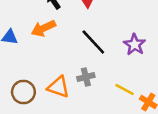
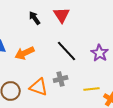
orange arrow: (43, 28) -> (25, 53), moved
yellow line: (125, 89) -> (92, 89), turned -35

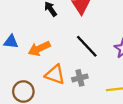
orange triangle: (39, 87) -> (55, 75), moved

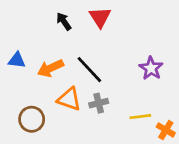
black line: (87, 46) -> (89, 70), moved

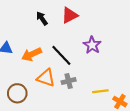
red triangle: (100, 17) -> (70, 15), turned 36
purple star: (151, 68) -> (92, 45), moved

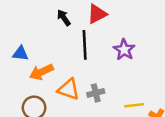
orange arrow: (32, 54) -> (41, 72), moved
black line: (61, 55) -> (85, 45), moved, turned 40

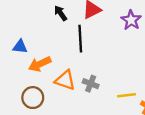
purple star: (124, 50) -> (131, 20), moved
gray cross: (96, 93) -> (91, 84), turned 35

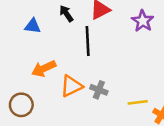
blue triangle: (20, 47) -> (33, 26), moved
orange triangle: (65, 80) -> (71, 86), turned -45
brown circle: (33, 98) -> (21, 105), moved

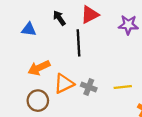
purple star: (143, 21) -> (128, 25), turned -30
yellow line: (138, 102) -> (123, 87), moved
brown circle: (21, 105) -> (38, 101), moved

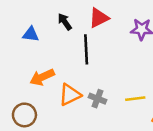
brown circle: (38, 101) -> (24, 115), moved

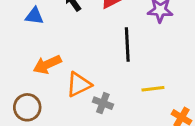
black line: (86, 49) -> (127, 44), moved
gray cross: (98, 99) -> (103, 103), moved

